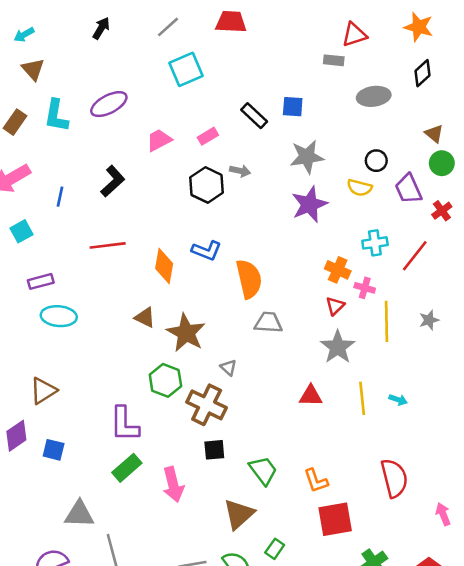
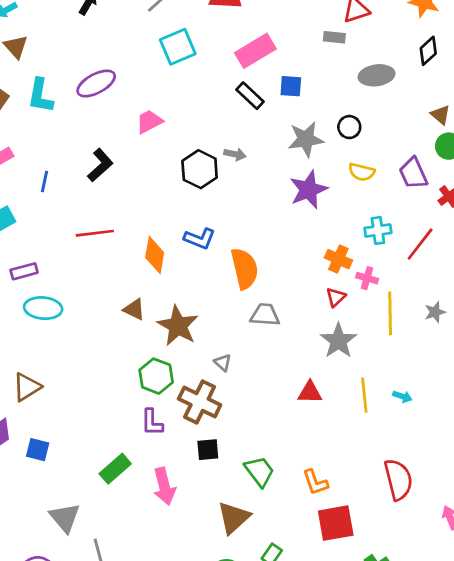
pink rectangle: (208, 136) -> (255, 51), moved, size x1.8
black circle: (376, 161) -> (349, 127), moved
purple L-shape: (124, 424) -> (152, 422), moved, size x0.7
gray triangle: (79, 514) -> (65, 518), turned 48

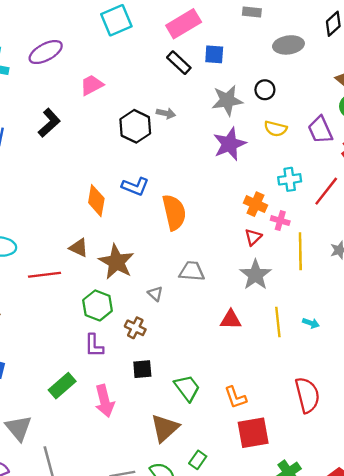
red line: (95, 233) -> (44, 275), moved
gray trapezoid: (265, 315) -> (192, 271), moved
brown cross: (200, 402) -> (135, 328), size x0.6

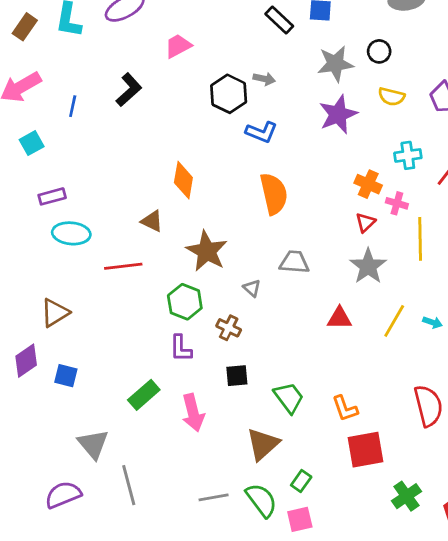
blue L-shape: (135, 186) -> (261, 132), moved
brown triangle: (79, 248) -> (152, 221), moved
yellow line: (278, 322) -> (394, 321), turned 36

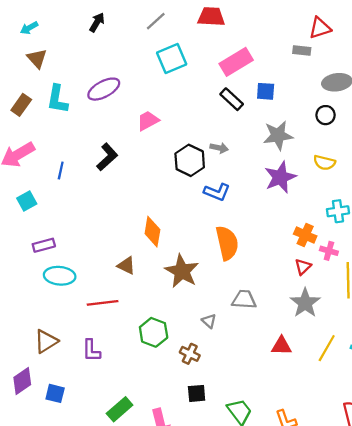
black circle: (379, 51) -> (326, 115), moved
brown star: (207, 251) -> (182, 271), moved
purple L-shape: (181, 348) -> (91, 350), moved

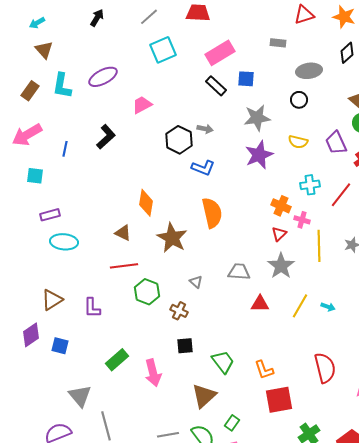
red triangle: (320, 28) -> (304, 15), moved
cyan square: (27, 201) -> (35, 176), turned 36
gray trapezoid: (244, 300) -> (239, 272), moved
red line: (103, 303) -> (124, 266), moved

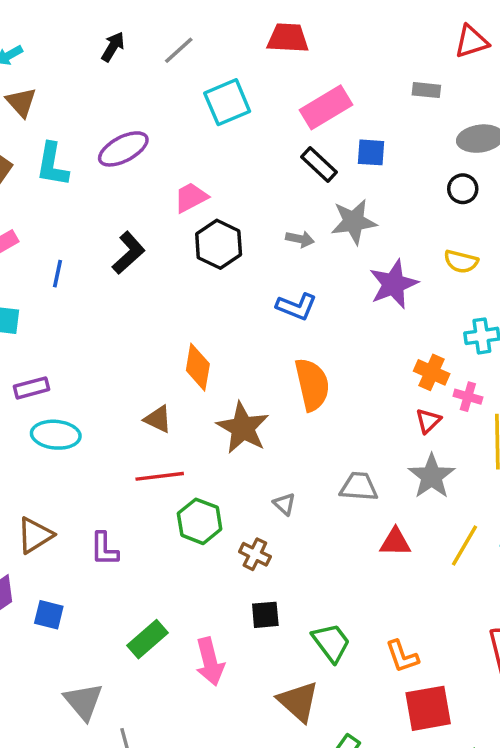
gray line: (149, 17) -> (179, 50), moved
gray star: (257, 118) -> (354, 222), moved
black hexagon: (179, 140) -> (219, 244), moved
brown triangle: (204, 396) -> (298, 701), turned -36

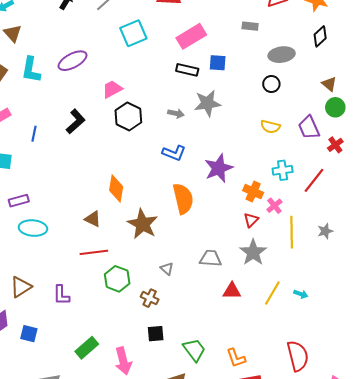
black rectangle: (319, 165) -> (187, 70), turned -30
purple star: (393, 284) -> (219, 168), moved
pink cross: (468, 397) -> (274, 206), turned 35

